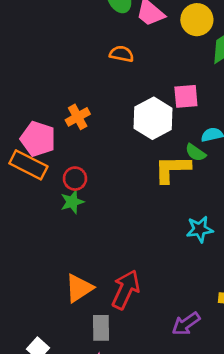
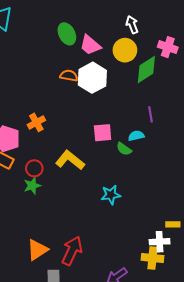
pink square: (186, 96) -> (103, 133), moved
white hexagon: (153, 118) -> (92, 78), moved
yellow L-shape: (172, 169) -> (70, 160), moved, turned 40
cyan star: (200, 229) -> (111, 195), moved

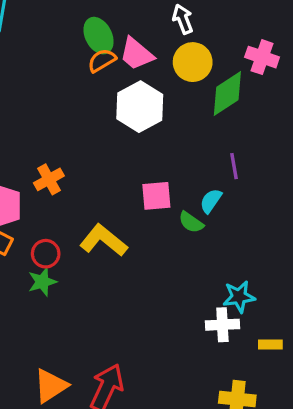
white arrow: (132, 25) -> (183, 19), moved
orange semicircle: (69, 76) -> (102, 60), moved, turned -42
cyan semicircle: (136, 136) -> (211, 201), turned -42
cyan star: (111, 195) -> (239, 297), moved
white cross: (160, 242) -> (222, 325), moved

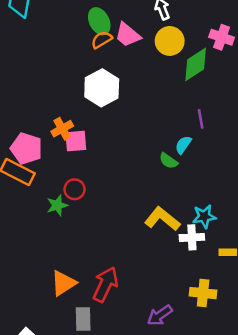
white hexagon: (140, 107) -> (102, 88), moved
pink square: (156, 196) -> (76, 141), moved
yellow L-shape: (103, 240) -> (162, 219), moved
red circle: (46, 254) -> (75, 189), moved

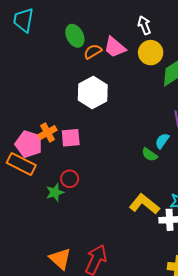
green ellipse: (99, 21) -> (75, 36), moved
orange cross: (62, 129) -> (48, 133), moved
orange triangle: (63, 283) -> (60, 259), turned -45

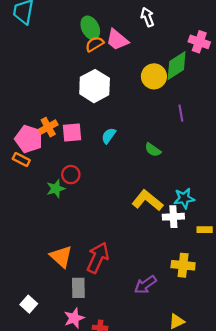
green ellipse: (75, 36) -> (90, 28), moved
yellow circle: (151, 53) -> (154, 76), moved
cyan semicircle: (162, 141) -> (109, 136), moved
orange rectangle: (21, 164) -> (21, 159), size x0.6

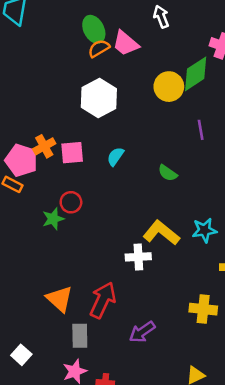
white cross: (173, 217) -> (138, 257), moved
purple arrow: (145, 285) -> (142, 332), moved

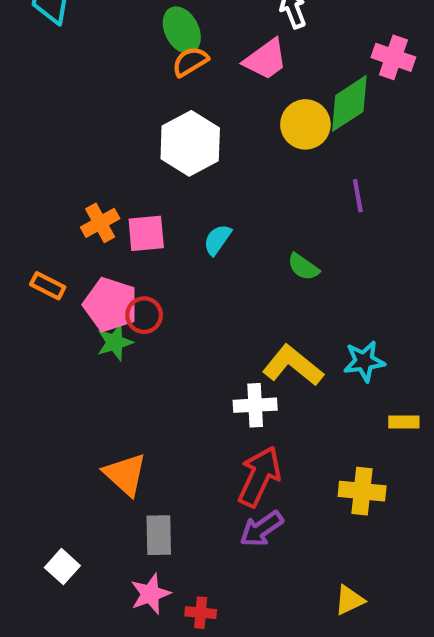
pink trapezoid: (126, 43) -> (266, 59), moved, turned -76
pink pentagon: (21, 160) -> (111, 305), moved
red arrow: (103, 300) -> (259, 476), moved

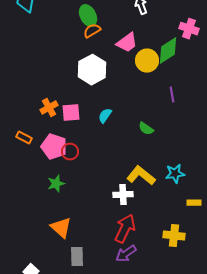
pink trapezoid: (266, 59) -> (127, 43), moved
green star: (115, 342) -> (56, 184), moved

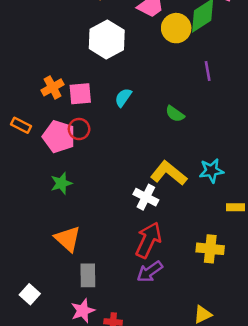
red circle: (70, 152) -> (79, 129), moved
white cross: (123, 195) -> (146, 197), turned 30

